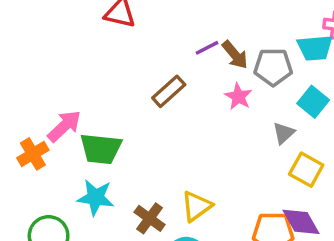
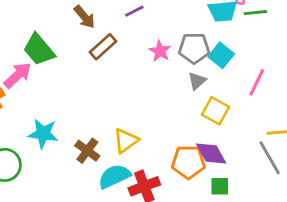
brown arrow: (235, 55) -> (84, 17), moved
gray pentagon: (273, 67) -> (194, 48), moved
green trapezoid: (101, 149) -> (39, 50), moved, turned 44

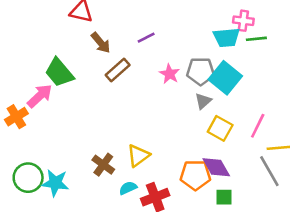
cyan square: (221, 55) -> (225, 78), size x1.4
pink line: (257, 82) -> (258, 126), moved
cyan star: (43, 134) -> (55, 183), moved
cyan semicircle: (114, 176) -> (128, 188), size x0.6

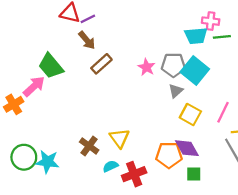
purple line: (146, 38) -> (88, 19), moved
yellow triangle: (138, 156) -> (119, 138), turned -30

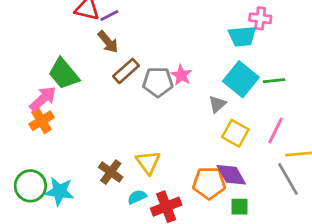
green line: (222, 37) -> (274, 81), moved
gray pentagon: (173, 65) -> (158, 82), moved
orange cross: (14, 104) -> (42, 121), moved

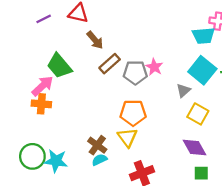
purple line: (109, 16) -> (44, 19), moved
orange cross: (42, 121) -> (41, 104), turned 36
orange pentagon: (209, 183) -> (133, 113), moved
cyan semicircle: (137, 197) -> (99, 160), moved

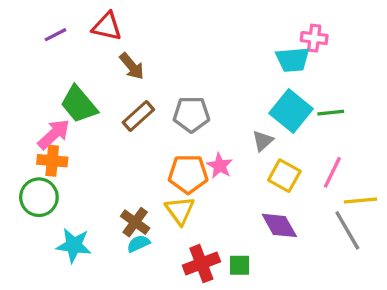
brown rectangle: (110, 64) -> (138, 116), moved
pink star: (154, 67) -> (220, 166), moved
green circle: (32, 156) -> (39, 197), moved
green square: (201, 173) -> (240, 265), moved

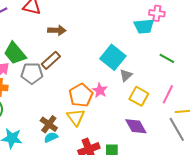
brown arrow: (132, 66) -> (57, 30), moved, turned -48
cyan square: (291, 111) -> (113, 57), moved
green line: (331, 113) -> (167, 58), turned 35
gray pentagon: (191, 114) -> (32, 73), moved
orange pentagon: (188, 174) -> (81, 95), turned -30

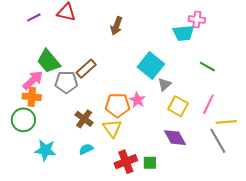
brown arrow: (57, 30) -> (116, 26), moved, turned 108
orange pentagon: (81, 95) -> (117, 105), turned 30
brown cross: (49, 124) -> (84, 119), moved

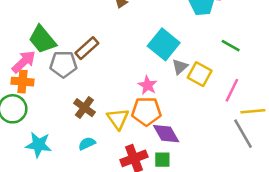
orange pentagon: (117, 105) -> (146, 111), moved
yellow square: (178, 106) -> (200, 74), moved
purple diamond: (175, 138) -> (166, 134), moved

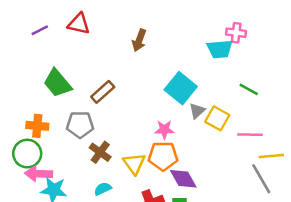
pink arrow: (24, 62) -> (39, 174), moved, turned -135
gray pentagon: (63, 64) -> (80, 125), moved
pink star: (148, 85) -> (164, 130), turned -30
pink line: (232, 90) -> (250, 135), turned 65

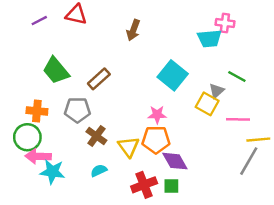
gray triangle: (197, 111) -> (217, 91), moved
gray line: (261, 179) -> (249, 161), turned 60

